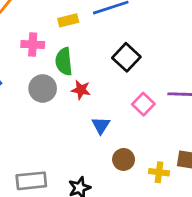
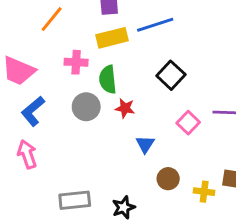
yellow rectangle: (68, 20) -> (112, 38), size x1.5

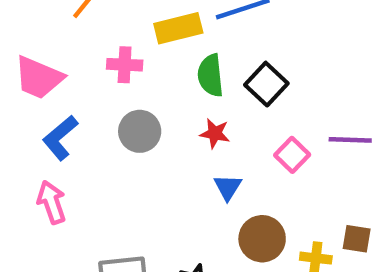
green semicircle: (108, 79) -> (211, 75), moved
red star: (125, 108) -> (215, 133), moved
brown circle: (168, 179) -> (262, 239), size x1.4

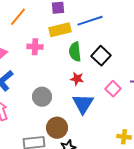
gray circle: (140, 131) -> (42, 97), moved
blue triangle: (228, 187) -> (83, 104), size x1.6
brown circle: (262, 239) -> (57, 128), moved

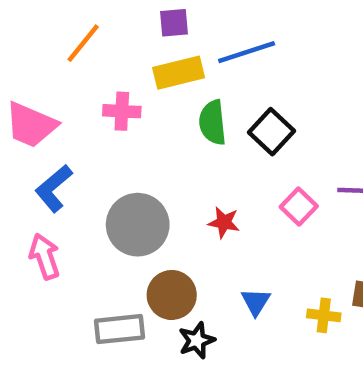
red star: (77, 79) -> (224, 222), moved
gray circle: (42, 97) -> (138, 225), size x1.4
blue triangle: (83, 104) -> (256, 302), moved, size x0.6

